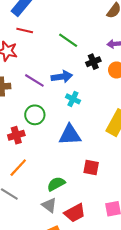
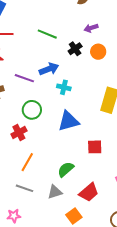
gray triangle: (49, 205) -> (55, 192), moved, turned -42

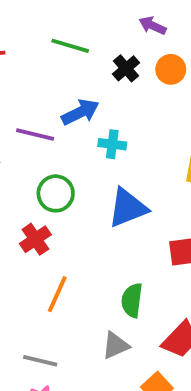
purple arrow: (91, 28) -> (152, 26), turned 48
green semicircle: (66, 169) -> (132, 300), turned -36
gray line: (25, 188) -> (40, 361), moved

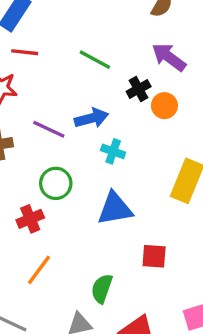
purple arrow: (152, 26) -> (169, 57), size x1.5
orange circle: (171, 69) -> (164, 106), moved

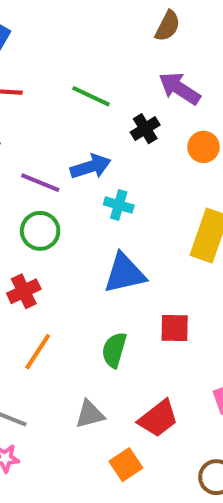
orange circle: (164, 106) -> (203, 147), moved
green circle: (56, 183) -> (40, 231), moved
green semicircle: (102, 289) -> (114, 350), moved

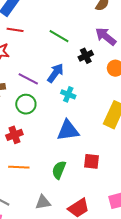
blue arrow: (91, 167) -> (55, 73), turned -42
orange line: (38, 352) -> (19, 167), turned 54

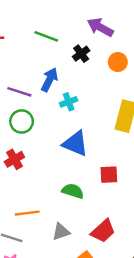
cyan cross: (68, 94) -> (69, 102), turned -32
blue triangle: (68, 130) -> (75, 144), turned 40
orange line: (19, 167) -> (27, 213), moved
green semicircle: (59, 170) -> (73, 191), turned 96

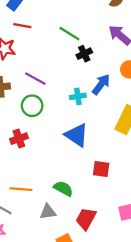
black cross: (81, 54) -> (84, 54), moved
blue arrow: (50, 80) -> (101, 84), moved
green semicircle: (73, 191) -> (63, 189), moved
red trapezoid: (103, 231) -> (86, 219), turned 150

